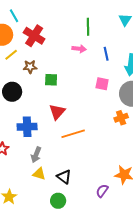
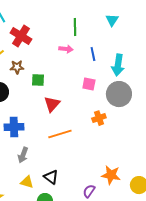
red triangle: (57, 112) -> (52, 104), moved
orange cross: (121, 118) -> (99, 118), moved
yellow triangle: (39, 174) -> (27, 182), moved

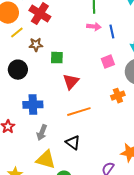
pink arrow: (66, 49) -> (94, 27), moved
pink square: (89, 84) -> (108, 62), turned -32
black triangle: (51, 177) -> (73, 143), moved
yellow triangle: (27, 182) -> (46, 160), size x1.5

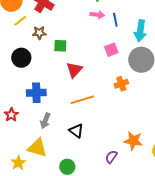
yellow triangle: (46, 160) -> (37, 148), moved

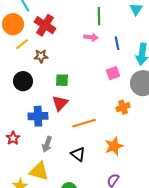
pink arrow: (97, 15) -> (91, 37), moved
green square: (60, 46) -> (62, 80), moved
red triangle: (74, 70) -> (60, 103), moved
orange star: (133, 141) -> (114, 146), moved, turned -30

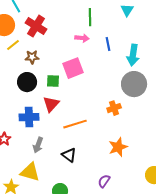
pink square: (113, 73) -> (73, 68), moved, size x1.5
black circle: (23, 81) -> (27, 82), moved
orange star: (114, 146) -> (118, 147), moved

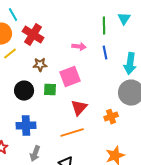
green line: (90, 17) -> (104, 26), moved
brown star: (32, 57) -> (40, 65), moved
red triangle: (51, 104) -> (79, 108), moved

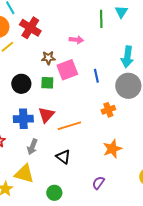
blue line: (105, 53) -> (96, 76), moved
brown star: (40, 65) -> (48, 58), moved
red triangle: (79, 108) -> (46, 115), moved

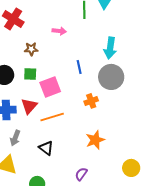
pink square: (67, 70) -> (50, 87), moved

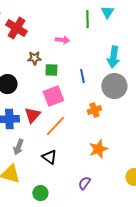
green square: (30, 74) -> (51, 70), moved
orange line: (52, 117) -> (55, 126), turned -30

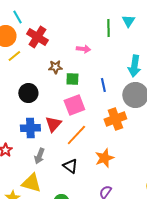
orange cross: (94, 110) -> (115, 119), size x1.5
orange star: (98, 149) -> (104, 158), moved

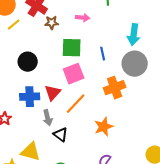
brown star: (55, 67) -> (52, 23), moved
green square: (72, 79) -> (72, 48), size x1.5
gray arrow: (39, 156) -> (48, 118), moved, turned -35
black triangle: (70, 166) -> (61, 135), moved

